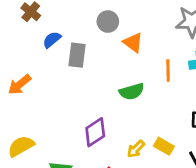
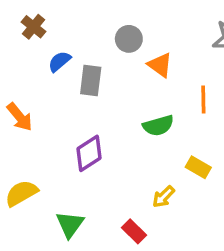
orange arrow: (20, 85) -> (20, 117), turned -90
purple diamond: (95, 132) -> (89, 153), moved
yellow rectangle: (164, 146) -> (198, 167), moved

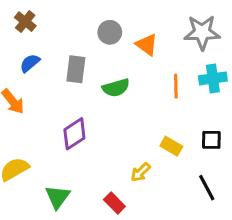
blue semicircle: (59, 61) -> (30, 63), moved
orange triangle: (160, 65) -> (147, 45), moved
green semicircle: (158, 126) -> (116, 88), moved

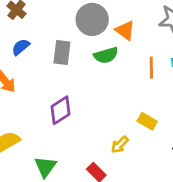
gray circle: (110, 32) -> (92, 19), size x1.5
green semicircle: (116, 88) -> (106, 55), moved

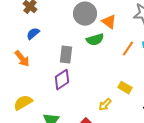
gray rectangle: (62, 52) -> (66, 55), moved
orange line: (151, 68) -> (128, 49), turned 35

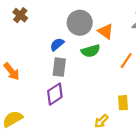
blue semicircle: (33, 34) -> (57, 44), moved
yellow rectangle: (125, 88) -> (123, 103), turned 56

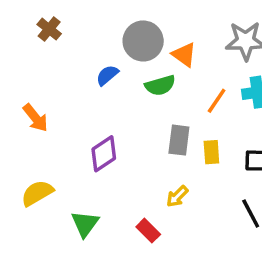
gray rectangle: (59, 67) -> (179, 140), moved
yellow rectangle: (123, 103) -> (211, 152), moved

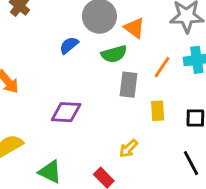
gray rectangle: (179, 140) -> (129, 85), moved
purple diamond: (104, 154) -> (66, 112), turned 36
green triangle: (85, 224) -> (50, 172), turned -40

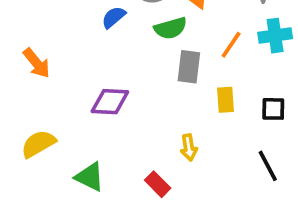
yellow arrow: (129, 149) -> (189, 147), turned -54

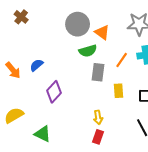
blue semicircle: (114, 17) -> (37, 65), moved
purple diamond: (110, 102) -> (54, 92), turned -50
red rectangle: (158, 184) -> (98, 137), moved, turned 64

